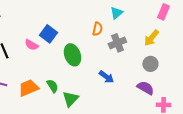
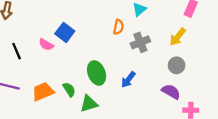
green ellipse: (72, 55) -> (97, 73), moved
blue arrow: (106, 77) -> (128, 80), turned 91
green triangle: (70, 99) -> (89, 104), turned 30

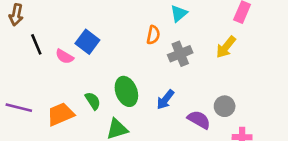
black line: (17, 51) -> (36, 44), moved
gray circle: (177, 65) -> (225, 106), moved
green semicircle: (69, 89) -> (93, 101), moved
purple semicircle: (171, 92) -> (199, 120), moved

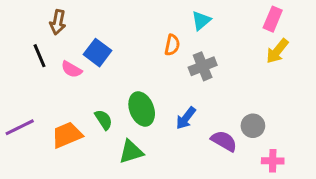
brown arrow: (16, 15) -> (58, 22), moved
yellow arrow: (226, 47) -> (277, 51), moved
purple line: (19, 108) -> (20, 127), turned -40

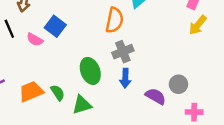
orange semicircle: (172, 45) -> (114, 20), size x1.5
gray cross: (203, 66) -> (123, 52), moved
blue arrow: (186, 118) -> (125, 78), turned -36
green semicircle: (104, 120) -> (58, 93), moved

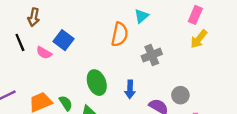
gray cross: (123, 52) -> (152, 55), moved

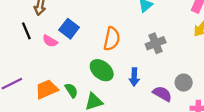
orange semicircle: (120, 34) -> (112, 39), moved
green ellipse: (97, 83) -> (102, 70), turned -30

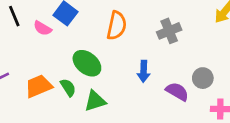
green ellipse: (102, 70) -> (87, 63), moved

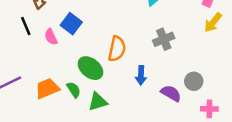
orange semicircle: (117, 26) -> (117, 49), moved
pink semicircle: (43, 28) -> (51, 37), turned 35

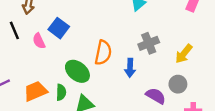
yellow arrow: (213, 22) -> (184, 54), moved
blue arrow: (141, 75) -> (130, 68), moved
green semicircle: (74, 90) -> (61, 92), turned 35

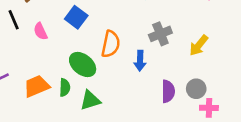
blue square: (59, 28) -> (76, 17), moved
gray circle: (178, 84) -> (196, 89), moved
purple semicircle: (156, 96) -> (168, 91), turned 60

